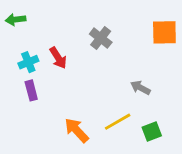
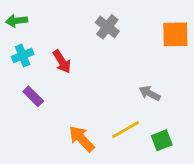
gray cross: (101, 38) -> (107, 27), moved
cyan cross: (28, 62) -> (23, 56), moved
purple rectangle: (31, 90) -> (33, 96), turned -30

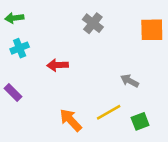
red arrow: (62, 62) -> (58, 65), moved, turned 120
purple rectangle: (33, 96) -> (13, 93), moved

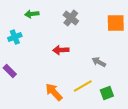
green arrow: (14, 18) -> (32, 14), moved
red arrow: (58, 65) -> (61, 50), moved

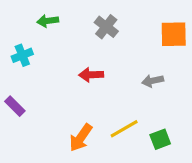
gray arrow: (99, 62) -> (153, 81), moved, turned -40
orange arrow: (54, 92) -> (81, 138), turned -102

